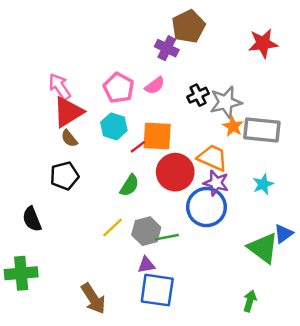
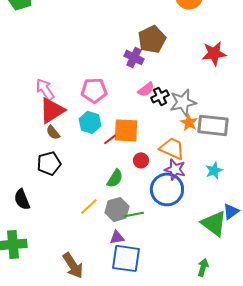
pink semicircle: (155, 85) -> (146, 89), moved
pink pentagon: (119, 88) -> (94, 90), turned -30
red circle: (175, 172) -> (141, 160), size x0.5
green semicircle: (129, 185) -> (115, 178), moved

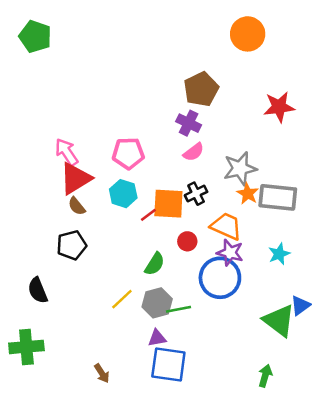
purple cross: (134, 57) -> (189, 123), moved
black cross: (160, 96) -> (196, 194), moved
brown arrow: (73, 265) -> (102, 373), size x0.6

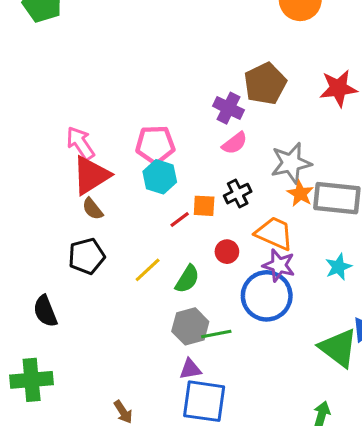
brown pentagon: (201, 89) -> (265, 84), moved
cyan hexagon: (123, 194) -> (160, 177), moved
orange square: (168, 204) -> (204, 206), size x0.6
yellow line: (122, 299) -> (148, 270), moved

